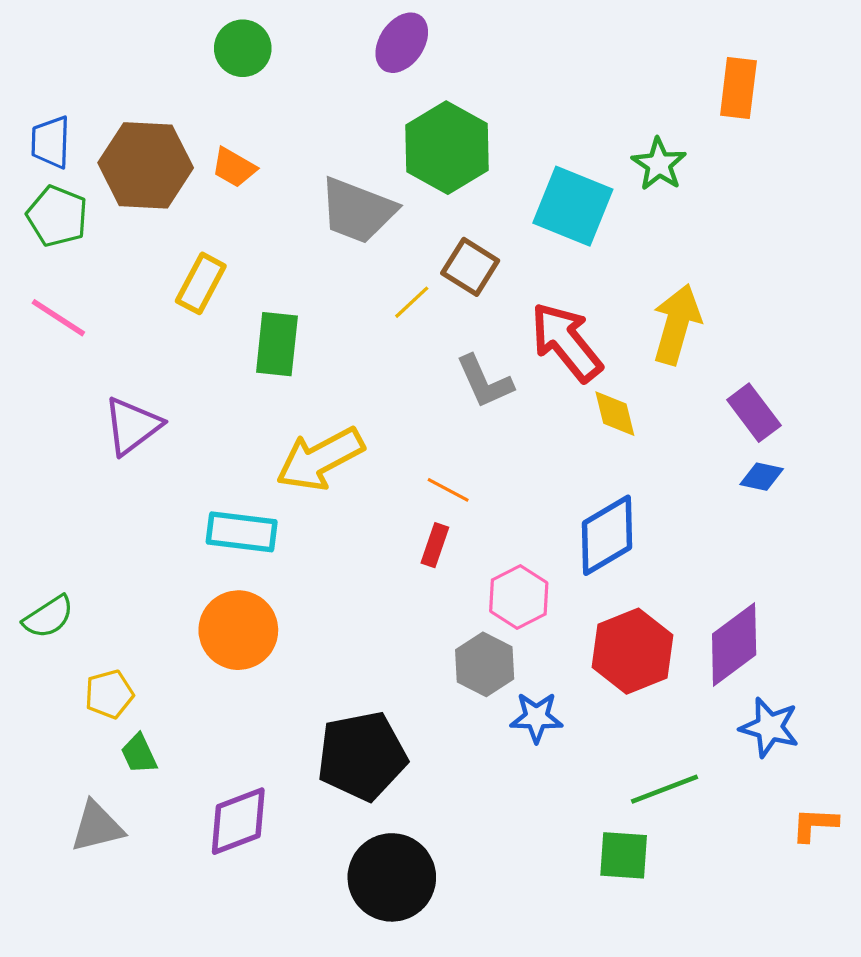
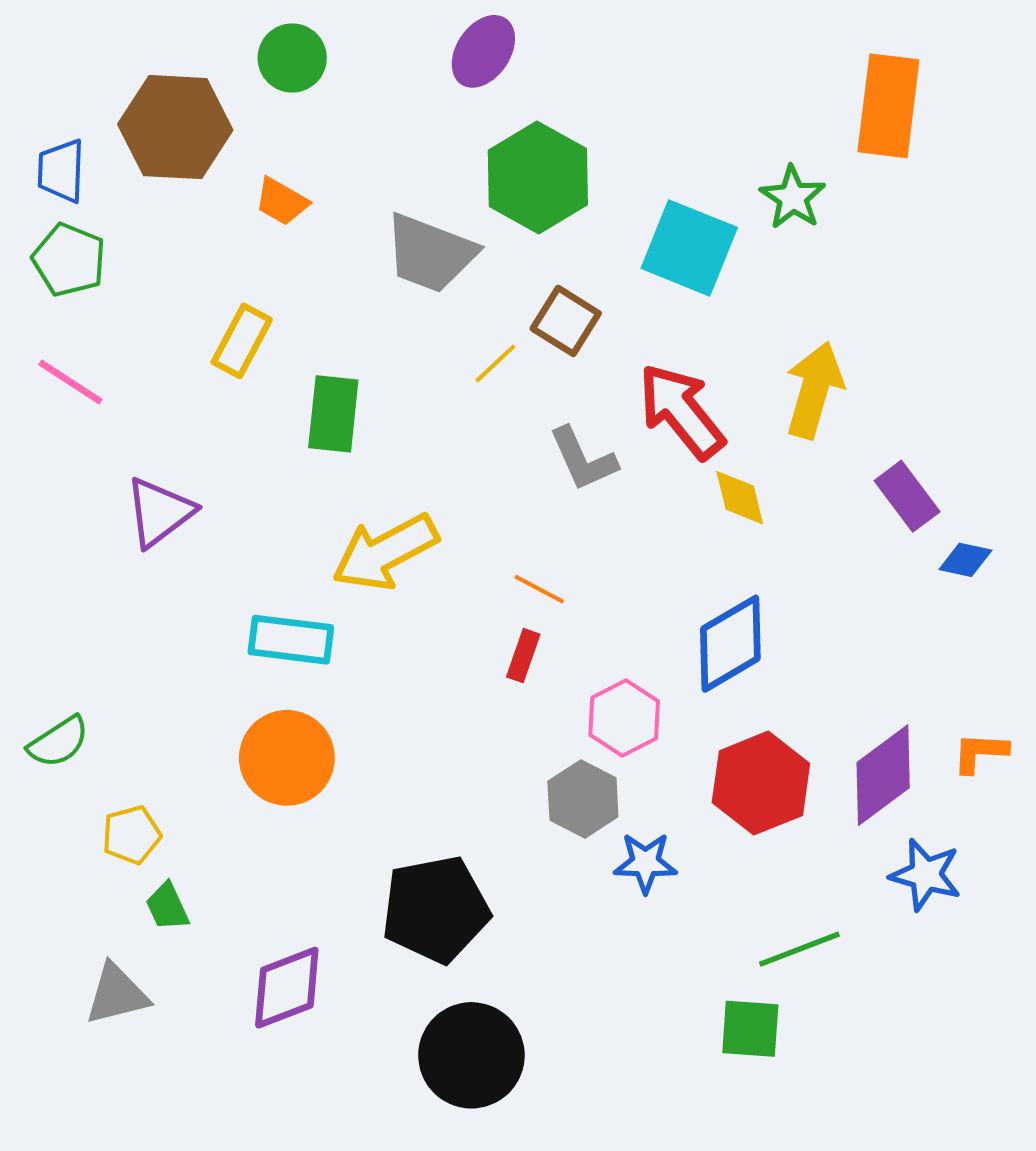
orange rectangle: (738, 88) -> (888, 106), size x1.4
brown hexagon: (146, 165) -> (175, 127), moved
blue diamond: (762, 477) -> (965, 560), moved
orange L-shape: (815, 824) -> (980, 753), moved

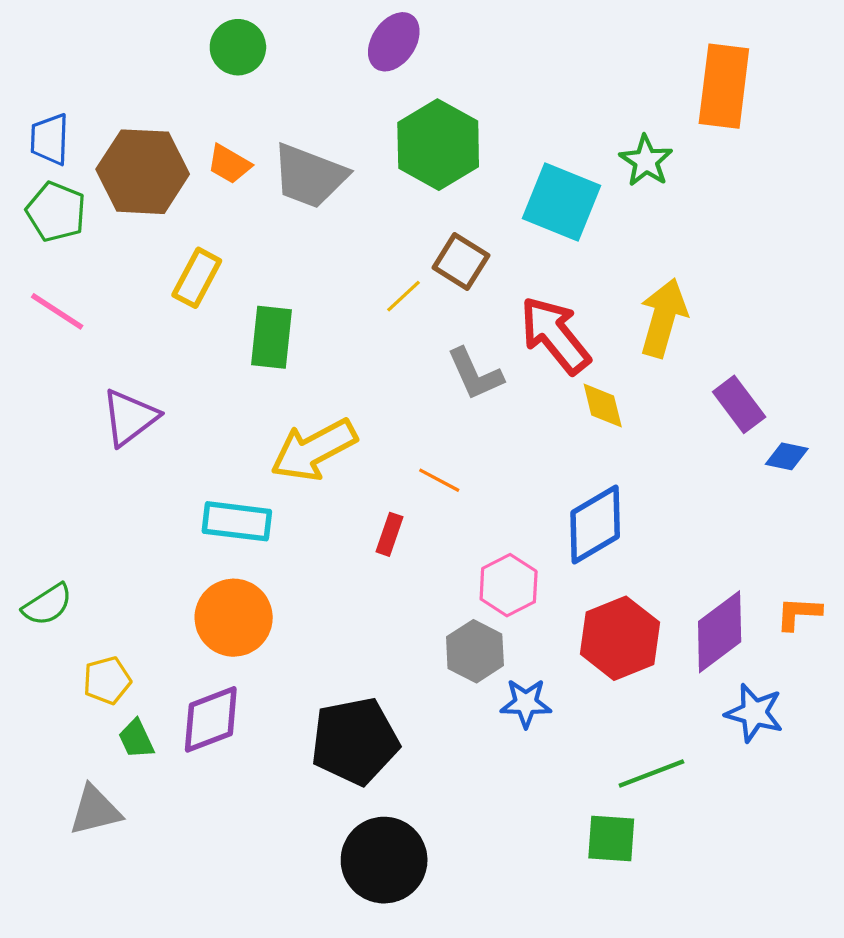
brown hexagon: (175, 127) -> (143, 172), moved
gray trapezoid: (430, 253) -> (309, 176), moved
red rectangle: (523, 656) -> (389, 534), moved
purple diamond: (287, 988) -> (211, 719), moved

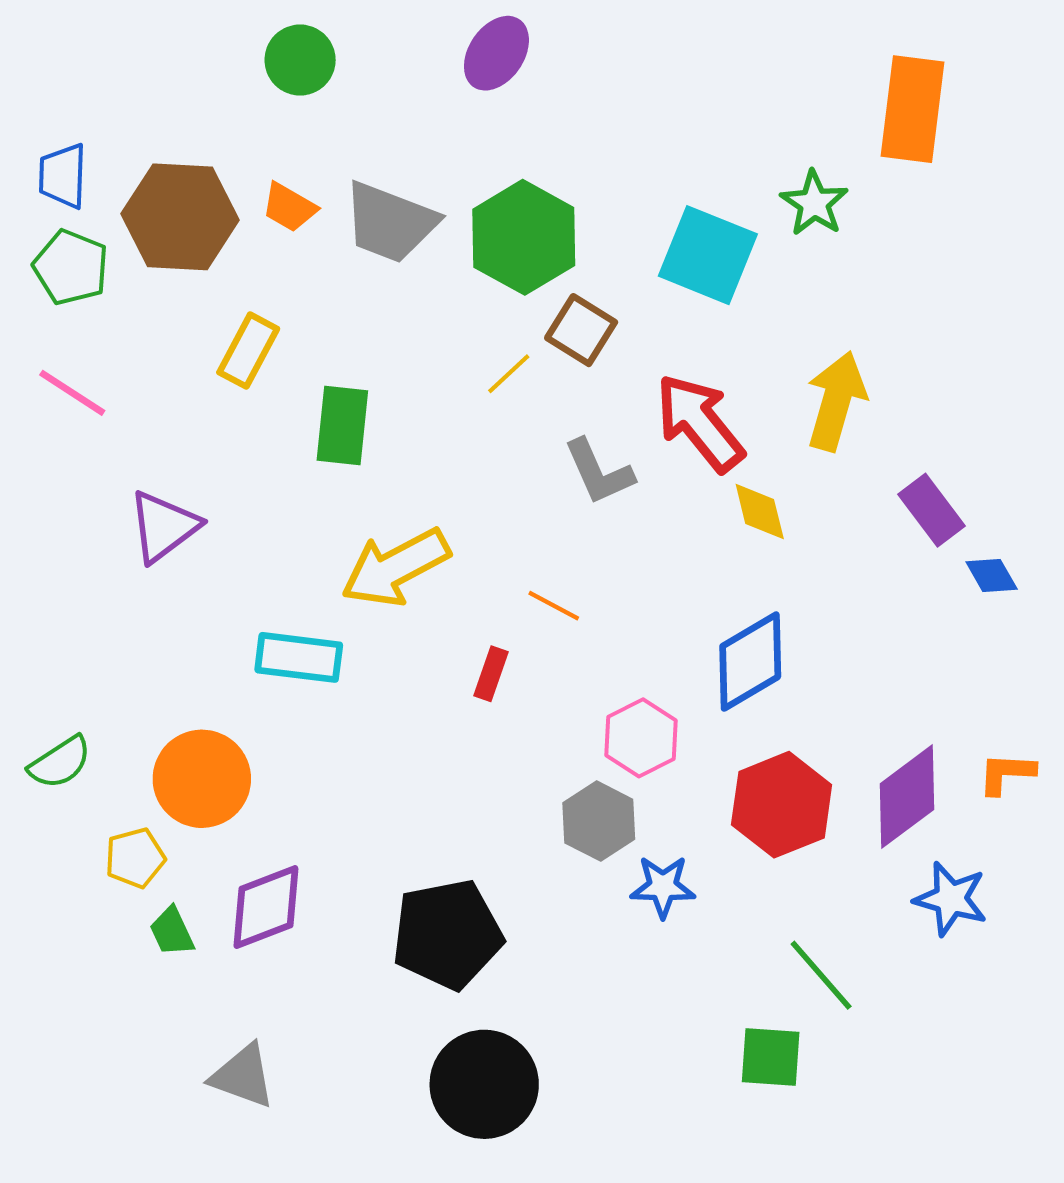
green hexagon: (438, 145) -> (524, 237), moved
blue diamond: (787, 456) -> (992, 576), turned 48
orange circle: (234, 618) -> (202, 779), moved
green line: (651, 774) -> (821, 975), turned 70
gray triangle: (95, 810) -> (243, 1076), moved, turned 34

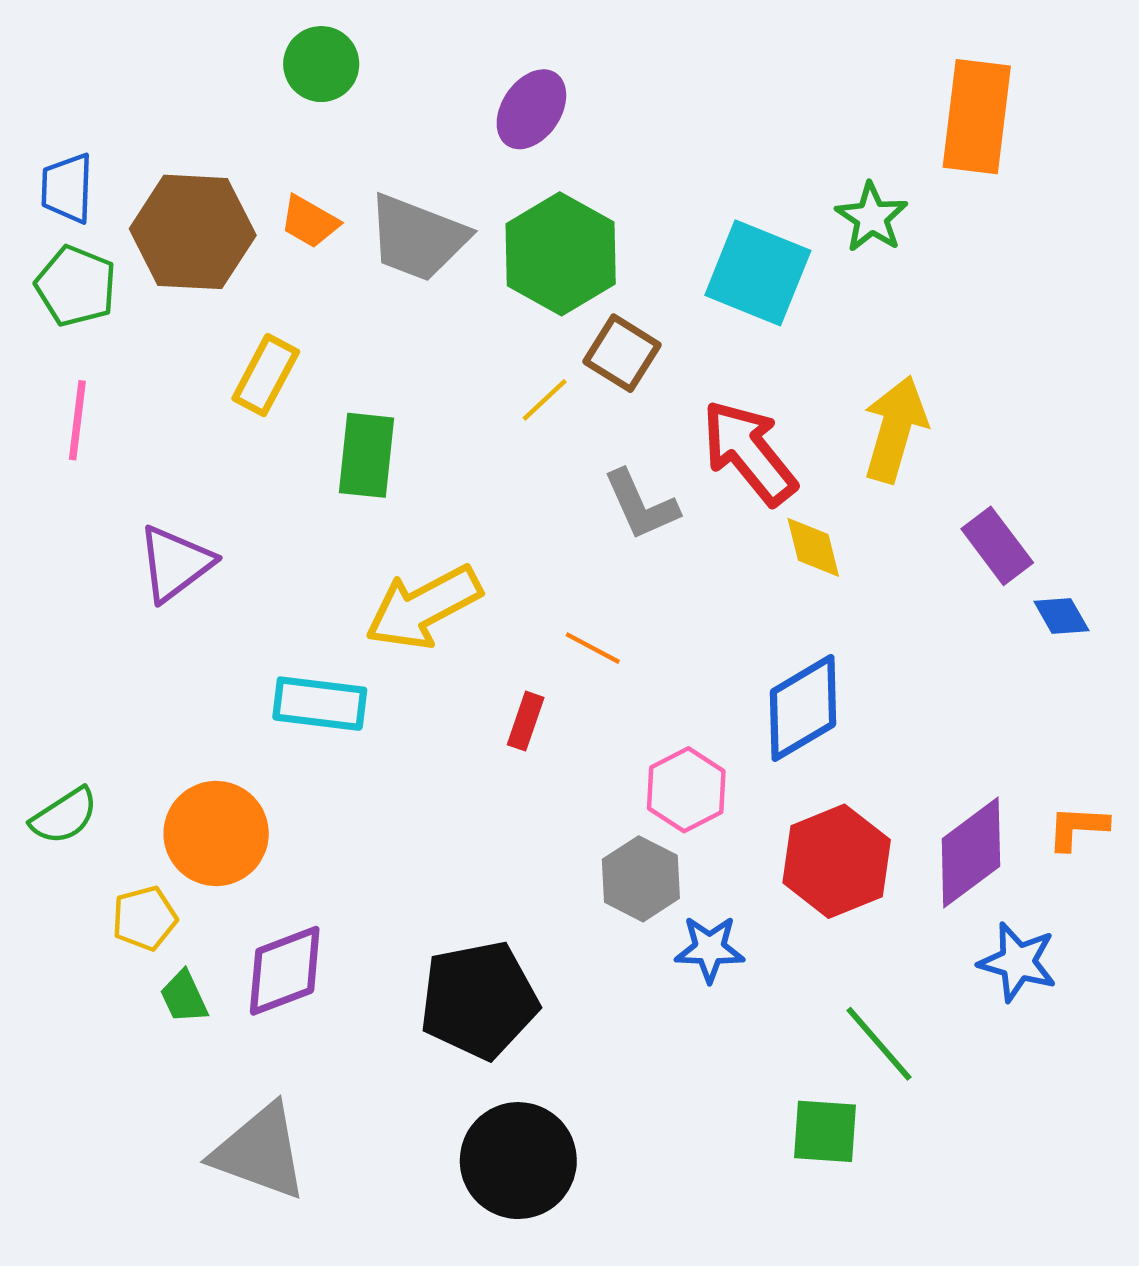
purple ellipse: (496, 53) -> (531, 109), moved
pink line: (72, 393) -> (77, 420), turned 64
gray triangle: (243, 1076) -> (260, 1152), size x1.4

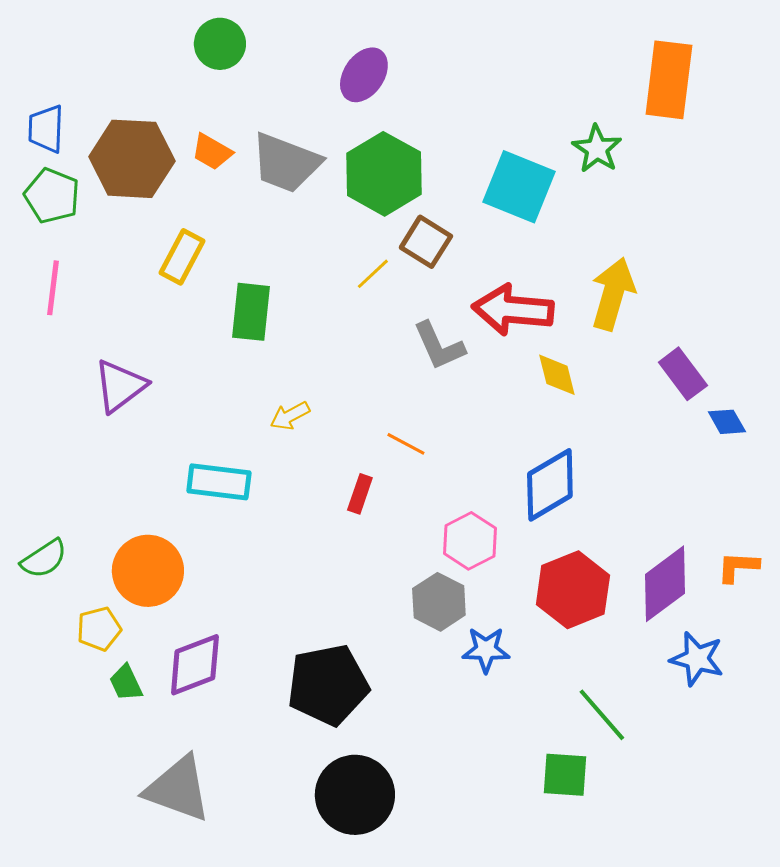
red arrow: (749, 452) -> (513, 310), turned -46
yellow arrow: (423, 607) -> (290, 416), size x0.5

